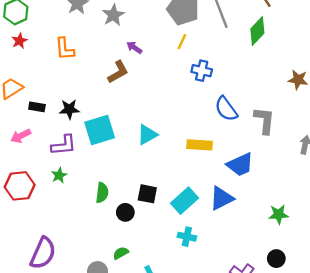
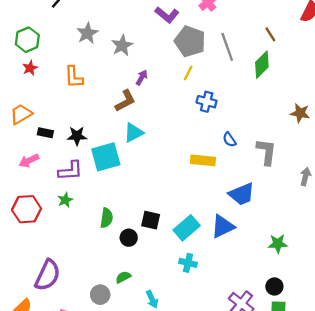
purple arrow: (134, 48) -> (142, 78), turned 84
blue semicircle: (226, 109) -> (229, 140), size x0.6
cyan triangle: (147, 135) -> (134, 133), moved
yellow rectangle: (199, 145) -> (203, 160), moved

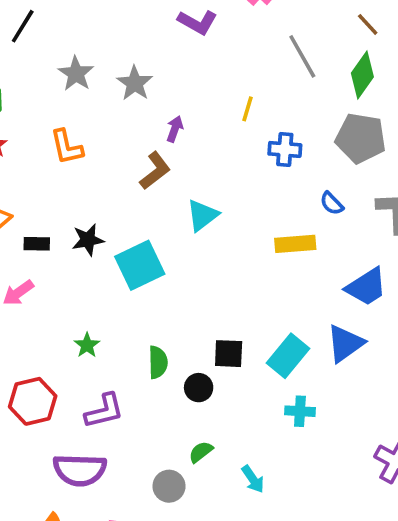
gray pentagon: (190, 41) -> (361, 138), moved
cyan triangle: (134, 133) -> (202, 215), moved
purple L-shape: (70, 171) -> (104, 411), moved
red hexagon: (27, 209) -> (33, 401), moved
purple semicircle: (48, 275) -> (80, 470), turned 76

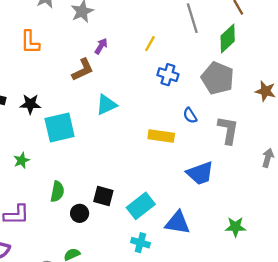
blue triangle: (345, 344) -> (178, 223), moved, turned 32
green star: (87, 345) -> (22, 160), moved

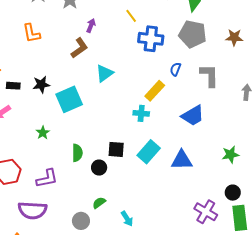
yellow line: (150, 44) -> (131, 16), turned -56
blue cross: (168, 75) -> (151, 39), size x1.4
blue semicircle: (190, 115) -> (175, 69), turned 64
yellow rectangle: (161, 136) -> (155, 91), turned -45
cyan cross: (140, 243) -> (141, 113), moved

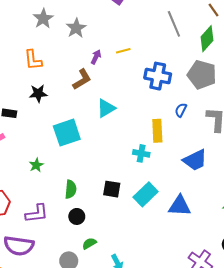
yellow line: (131, 16) -> (123, 51), moved, turned -72
black star: (41, 85) -> (38, 93), moved
yellow rectangle: (155, 91) -> (157, 131), turned -50
black circle: (99, 168) -> (77, 216), moved

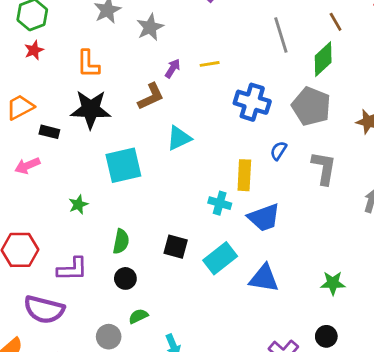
black star: (38, 93) -> (91, 109), size x1.6
blue trapezoid: (195, 160) -> (264, 218), moved

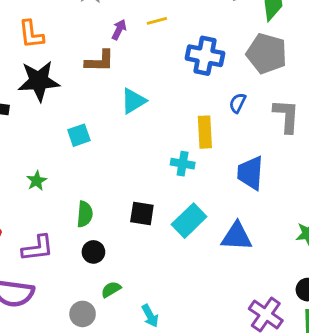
brown L-shape: (151, 97) -> (100, 61), turned 32
cyan square: (123, 165) -> (79, 135), size x0.6
blue trapezoid: (264, 218) -> (250, 173), moved, turned 120

